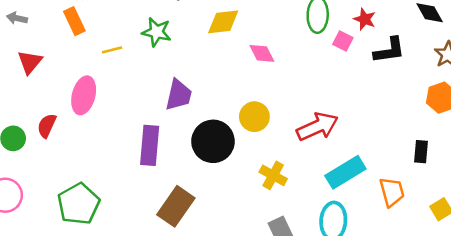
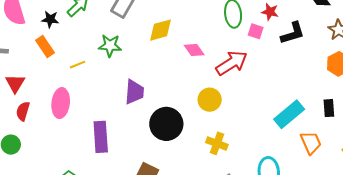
yellow circle: (254, 117) -> (210, 100), moved
red semicircle: (47, 126) -> (23, 111), moved
red arrow: (317, 127) -> (232, 63), moved
purple rectangle: (150, 145) -> (101, 137), moved
cyan rectangle: (345, 172) -> (289, 114), moved

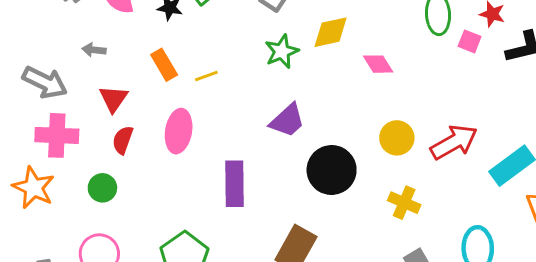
orange rectangle: (45, 46) -> (164, 65), moved
green star: (110, 46) -> (282, 51), moved, turned -30
red arrow: (232, 63) -> (454, 142), moved
purple trapezoid: (134, 92) -> (287, 121), turned 40

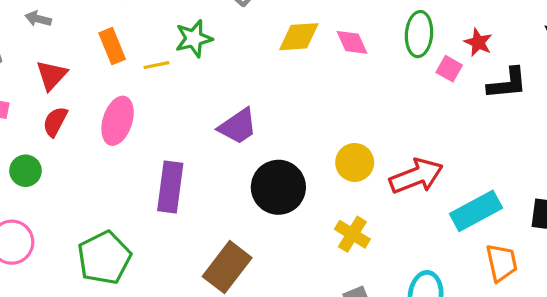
green star: (282, 51) -> (194, 39), moved
pink diamond: (378, 64) -> (352, 42), moved

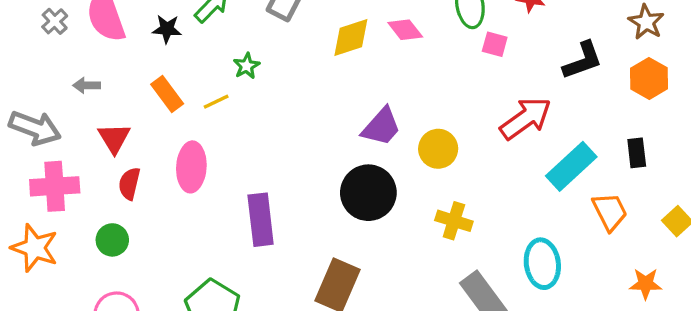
green star: (194, 39) -> (247, 66), size x0.7
pink square: (449, 69) -> (495, 44), moved
black L-shape: (507, 83) -> (583, 61), moved
purple trapezoid: (238, 126) -> (381, 127), moved
red arrow: (416, 176) -> (526, 118), moved

